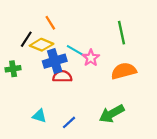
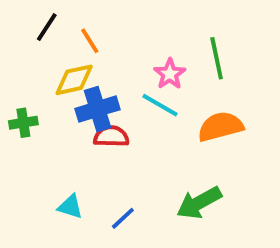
black line: (26, 39) -> (47, 27), moved
yellow diamond: (42, 45) -> (74, 80), turned -35
cyan line: (77, 51) -> (160, 105), moved
pink star: (91, 58) -> (170, 74), moved

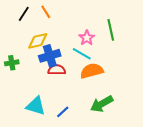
orange line: (90, 41) -> (46, 12), moved
orange semicircle: (220, 127) -> (92, 71), moved
cyan triangle: (70, 207) -> (36, 106), size x1.5

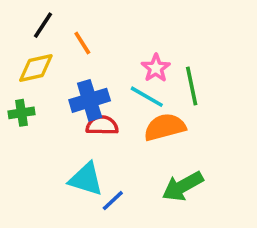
orange line: (46, 12) -> (82, 43), moved
green line: (111, 30) -> (192, 86), moved
yellow diamond: (38, 41) -> (36, 68), moved
cyan triangle: (36, 106) -> (86, 179), moved

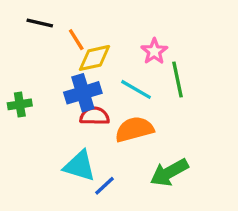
black line: (43, 25) -> (40, 23), turned 70
yellow diamond: (36, 68) -> (95, 58), moved
pink star: (156, 68) -> (154, 51), moved
orange semicircle: (165, 127) -> (134, 129), moved

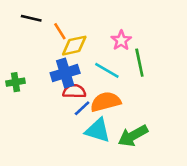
cyan triangle: (80, 166) -> (98, 130), moved
blue line: (104, 186) -> (82, 108), moved

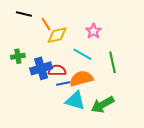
green line: (139, 63) -> (113, 62), moved
blue cross: (65, 73) -> (41, 68), moved
green cross: (16, 82) -> (18, 56), moved
blue line: (82, 108) -> (63, 83), turned 32

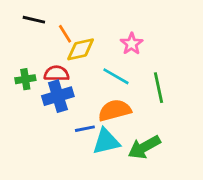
red semicircle: (57, 70) -> (57, 73), moved
blue line: (63, 83) -> (85, 129), moved
cyan triangle: (75, 101) -> (106, 141), turned -30

